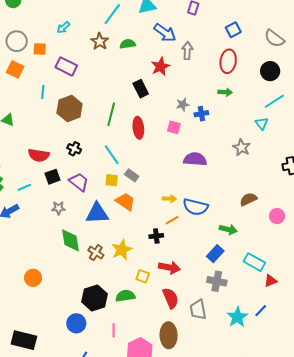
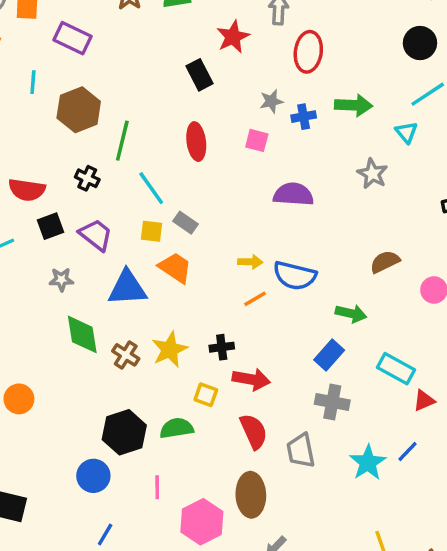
red ellipse: (228, 61) -> (308, 52), moved
green arrow: (225, 92) -> (354, 105), moved, size x1.5
green line: (111, 114) -> (122, 141), moved
black cross: (156, 236) -> (222, 347), moved

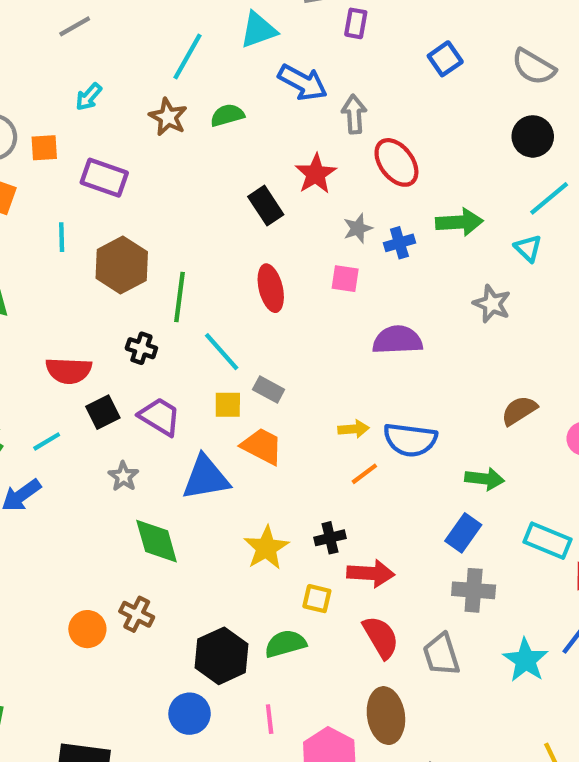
red star: (233, 37) -> (316, 174), moved
red ellipse: (308, 52) -> (396, 162), turned -39
gray star: (61, 280) -> (123, 476), turned -30
brown cross: (126, 355) -> (137, 614), moved

